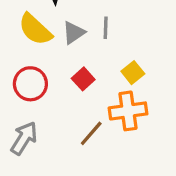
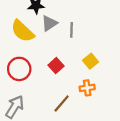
gray triangle: (74, 33) -> (49, 23), moved
orange cross: (128, 111) -> (87, 88), size x0.6

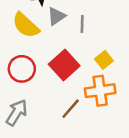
red square: (56, 66) -> (64, 65), size x1.6
orange cross: (87, 88) -> (100, 91), size x1.6

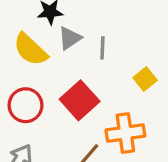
yellow square: (104, 60) -> (145, 79), moved

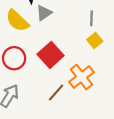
gray line: (102, 48) -> (91, 18), moved
orange cross: (125, 133) -> (81, 77), turned -30

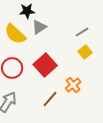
gray line: (91, 18) -> (82, 32), turned 56
orange cross: (81, 77) -> (73, 85), size x0.7

